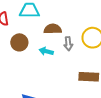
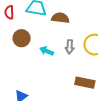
brown semicircle: (53, 29) -> (60, 18), moved

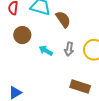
brown semicircle: (60, 18) -> (63, 19), turned 42

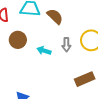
brown rectangle: (80, 86) -> (85, 79), turned -30

